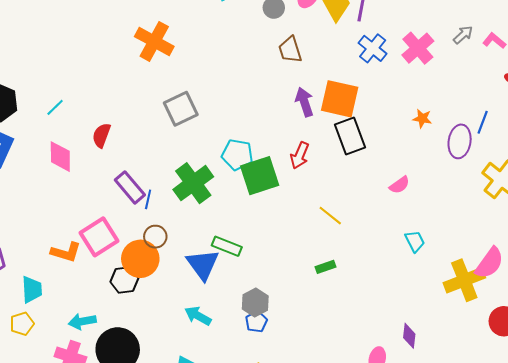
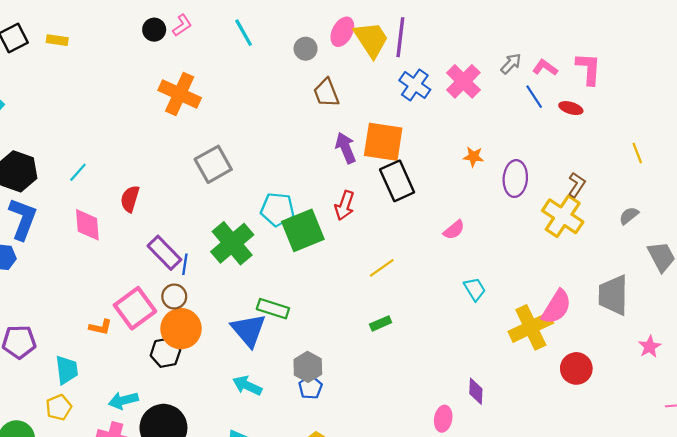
blue line: (483, 122) -> (534, 97), moved, turned -50
yellow line: (330, 216) -> (382, 268), turned -70
brown circle: (155, 237) -> (174, 297), moved
orange L-shape: (66, 252) -> (100, 327), size x0.7

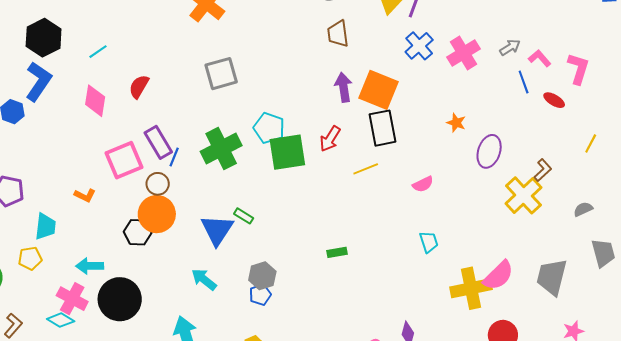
yellow line: (637, 153) -> (591, 144), moved, turned 36
yellow line: (382, 268) -> (366, 169), moved
pink square: (135, 308) -> (124, 160), moved
green rectangle: (273, 309) -> (244, 216), size x0.7

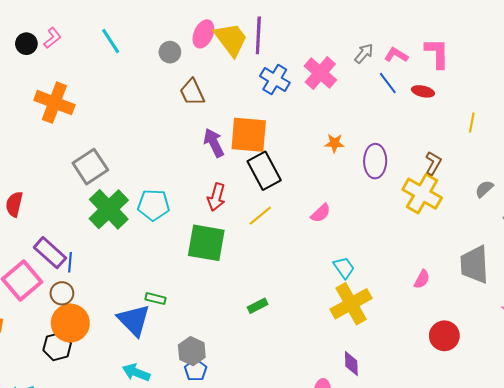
green cross: (221, 149) -> (109, 209), moved
green square: (287, 152) -> (206, 243), moved, turned 36
pink semicircle: (498, 275) -> (422, 279), size x0.6
yellow cross: (471, 288) -> (351, 304), moved

